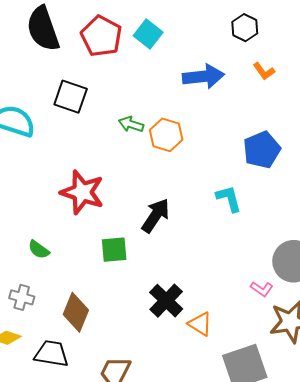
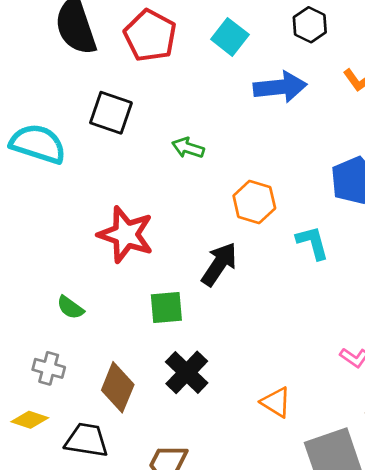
black hexagon: (245, 28) -> (310, 25), moved
cyan square: (148, 34) -> (230, 37), moved
orange hexagon: (166, 135) -> (254, 202), moved
black cross: (166, 301) -> (187, 372), moved

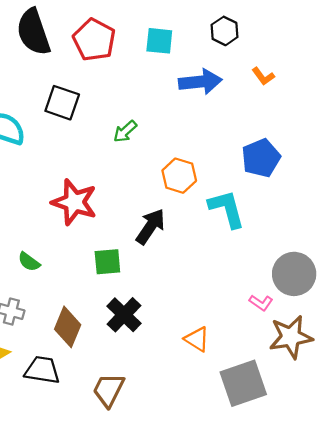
cyan square: (230, 37) -> (159, 41), turned -32
green arrow: (188, 148) -> (125, 131), turned -60
cyan L-shape: (312, 243) -> (227, 209), size x1.4

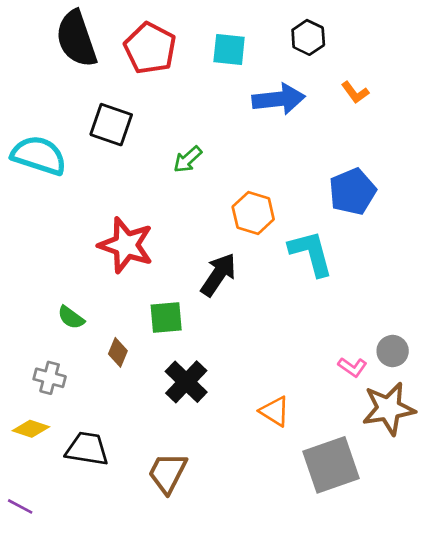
gray circle: (294, 274) -> (393, 351), moved, size x0.6
brown diamond: (68, 327) -> (118, 352), moved, size x0.6

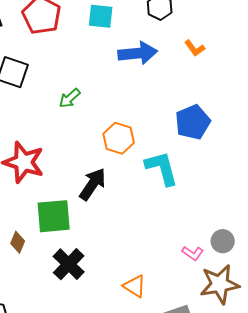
green square: (166, 318) -> (54, 216), size x1.4

